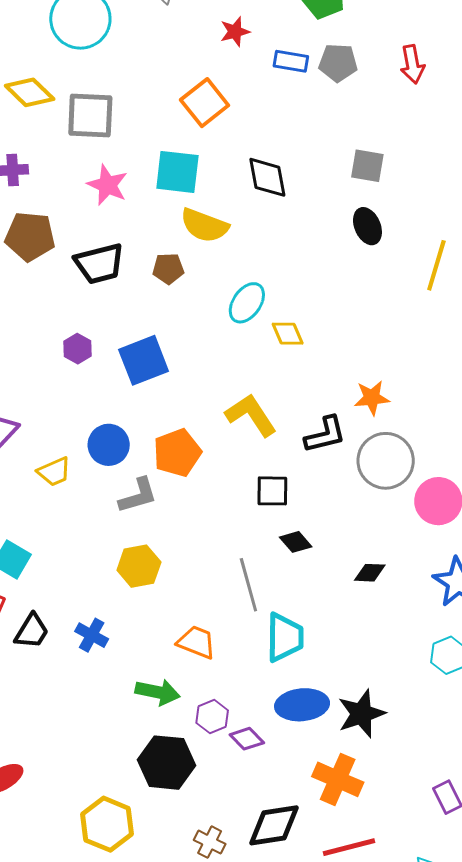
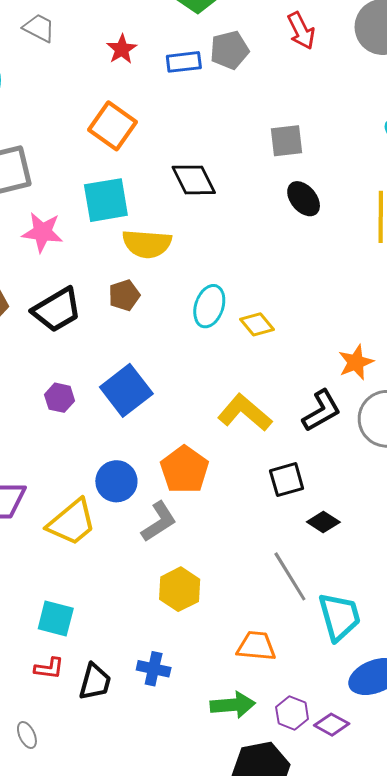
yellow trapezoid: (54, 472) -> (72, 522), size x1.5

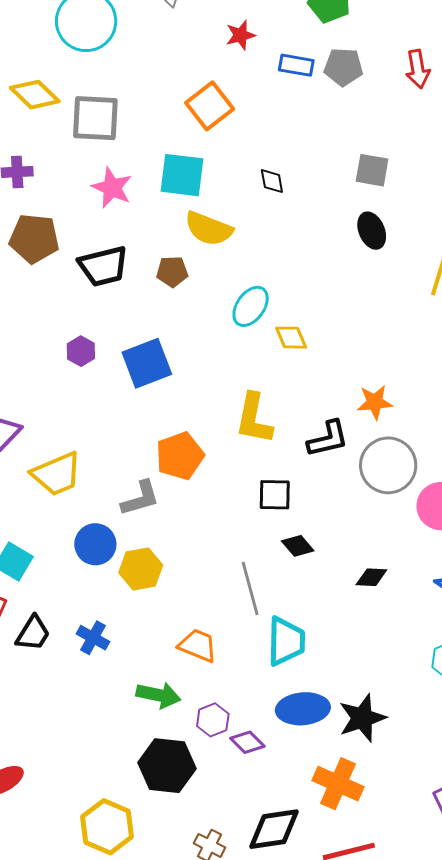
black diamond: (194, 180) -> (272, 181), size x0.6
yellow L-shape: (245, 413) -> (254, 419), turned -136
blue circle: (116, 481) -> (95, 544), moved

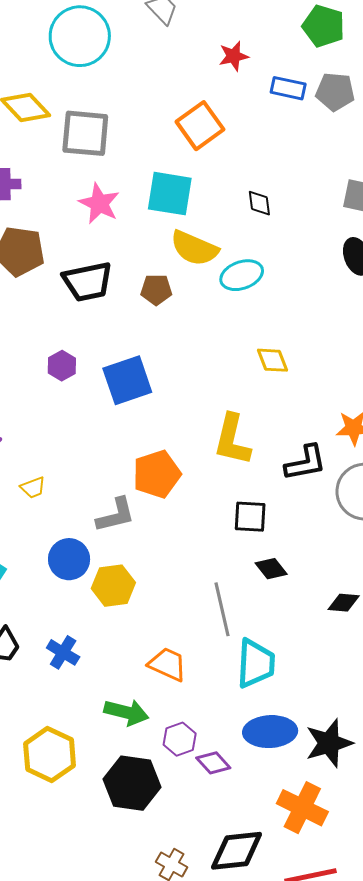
cyan ellipse: (251, 306) -> (242, 275), moved, turned 33
yellow trapezoid: (57, 474) -> (33, 488), size x0.5
yellow hexagon: (107, 827) -> (50, 755), moved

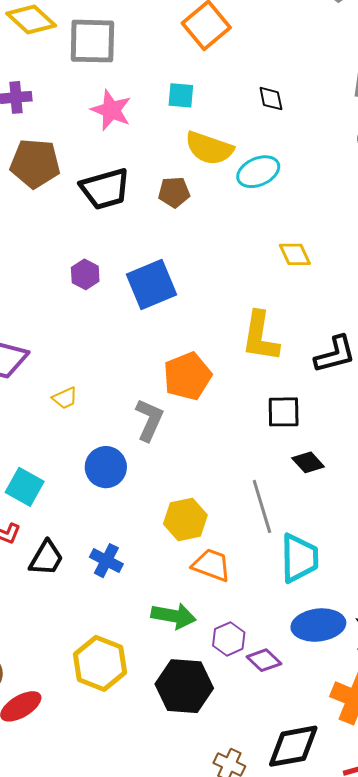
cyan square: (170, 194) -> (181, 95), size x0.6
gray L-shape: (116, 515) -> (149, 420), turned -48
yellow hexagon: (113, 586) -> (185, 520), moved

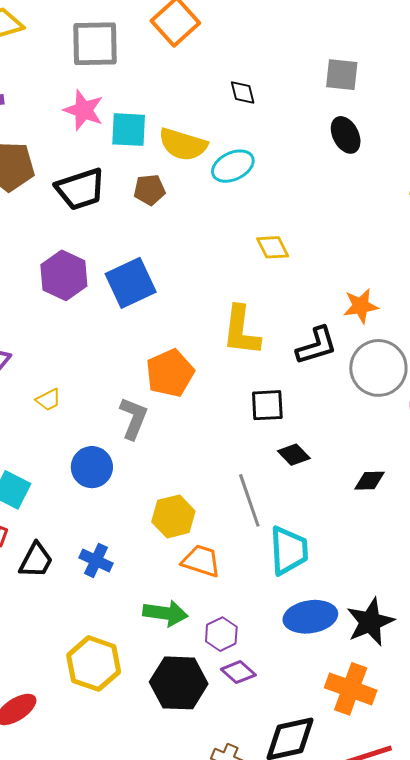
gray square: (92, 41) -> (95, 44), moved
cyan square: (181, 95) -> (129, 130), moved, size x1.4
purple hexagon: (85, 274) -> (64, 275), size x1.6
purple diamond: (264, 660) -> (238, 672), moved

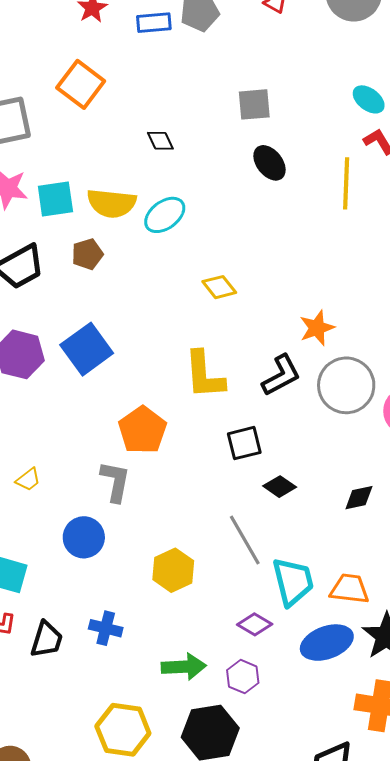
orange trapezoid: (201, 561) -> (350, 589), moved
purple diamond: (238, 672) -> (255, 624), moved

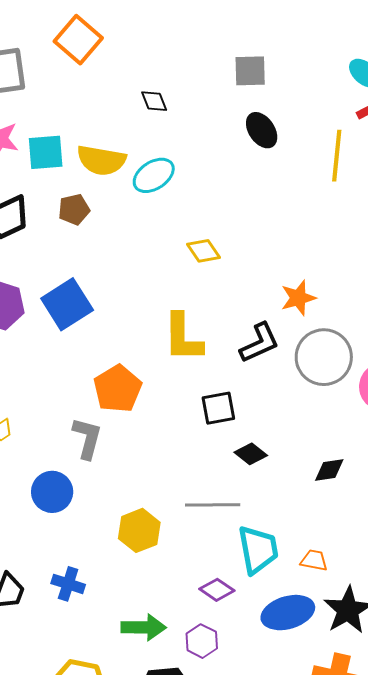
gray line: (245, 540) -> (213, 505), turned -64
orange trapezoid: (350, 589) -> (314, 560), size x0.7

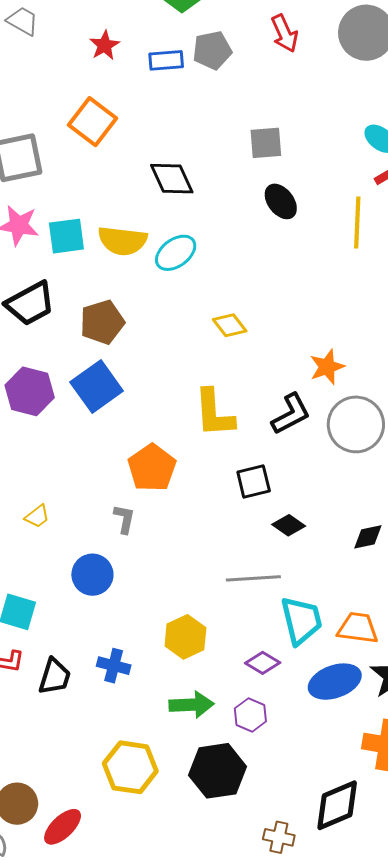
black diamond: (154, 101) -> (172, 179), size x1.6
brown pentagon: (74, 209) -> (102, 322), moved, size x1.4
gray L-shape: (87, 438) -> (124, 519), size x0.7
yellow hexagon: (139, 530) -> (185, 637), moved
orange trapezoid: (314, 560) -> (358, 628), size x1.5

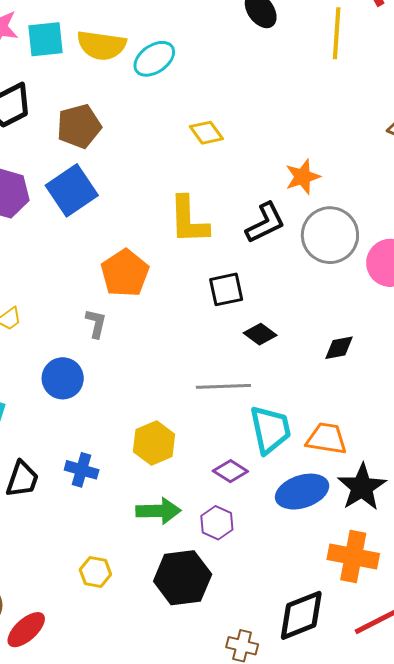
yellow hexagon: (130, 767) -> (95, 572), size x0.6

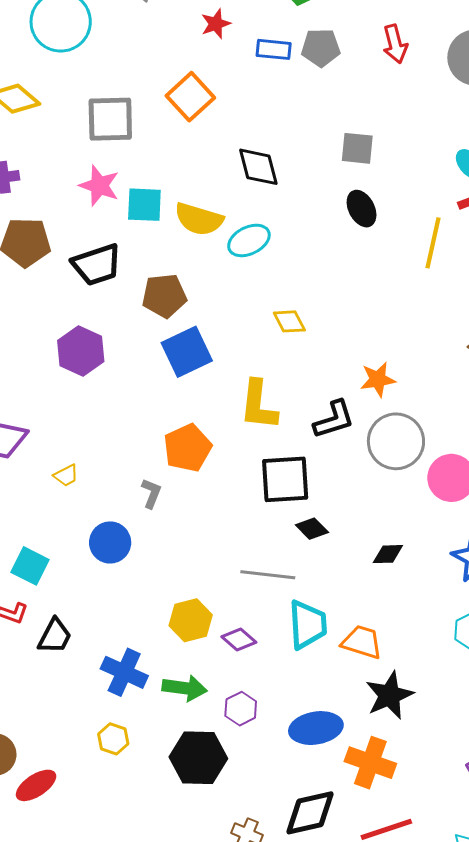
blue square: (72, 190) -> (187, 352), moved
black square: (226, 289) -> (285, 479), size x1.5
blue cross: (82, 470) -> (124, 672), moved, size x1.4
purple diamond: (230, 471) -> (239, 639), moved
blue ellipse: (302, 492) -> (316, 728), moved

